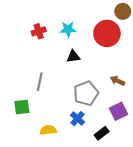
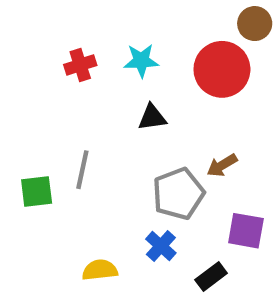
brown arrow: (117, 81) -> (222, 165), moved, turned -56
green square: (22, 107) -> (37, 191), moved
purple square: (119, 111) -> (246, 231), turned 36

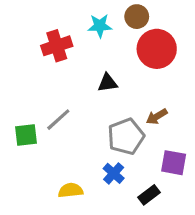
brown circle: (255, 24) -> (137, 17), moved
cyan star: (141, 61) -> (100, 26), moved
red cross: (80, 65) -> (57, 46), size x1.4
gray line: (82, 170) -> (58, 120), turned 36

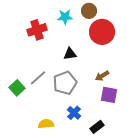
green square: (26, 135) -> (17, 88), turned -35
gray pentagon: (126, 137) -> (65, 83), moved
purple square: (174, 163) -> (109, 95), moved

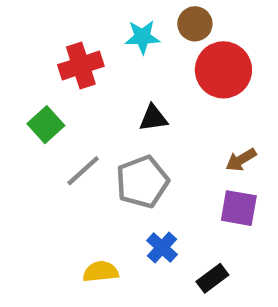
brown arrow: (102, 76) -> (241, 160), moved
green square: (17, 88) -> (46, 125), moved

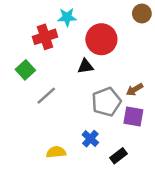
brown circle: (195, 24) -> (142, 13), moved
cyan star: (142, 37) -> (67, 17), moved
red circle: (223, 70) -> (101, 39), moved
gray pentagon: (142, 182) -> (106, 102), moved

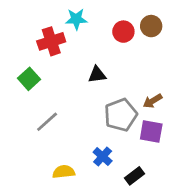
brown circle: (142, 13) -> (151, 26), moved
red circle: (101, 39) -> (123, 32), moved, size x0.6
gray line: (46, 96) -> (47, 122), moved

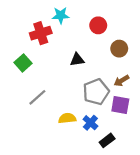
brown circle: (151, 26) -> (119, 49), moved
blue cross: (103, 157) -> (90, 123), moved
yellow semicircle: (64, 172) -> (67, 118), moved

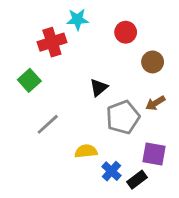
black triangle: (77, 60) -> (99, 87), moved, turned -32
purple square: (120, 105) -> (154, 154), moved
blue cross: (90, 123) -> (111, 171), moved

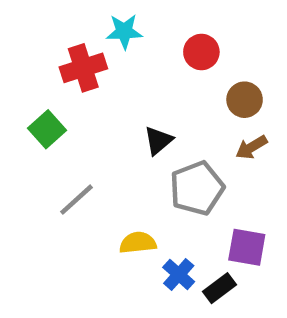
brown arrow: (155, 103) -> (251, 147), moved

